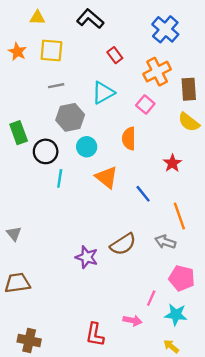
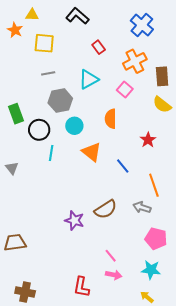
orange star: (17, 52) -> (15, 30), moved
gray triangle: (14, 234) -> (12, 168), moved
pink line: (151, 298) -> (111, 256), moved, turned -64

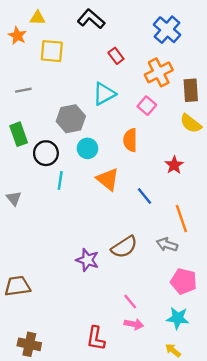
gray line: (48, 73) -> (23, 90), moved

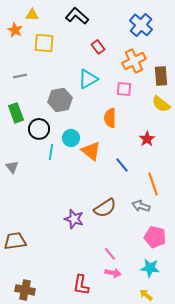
pink square: (147, 106) -> (124, 89), turned -35
cyan circle: (87, 148) -> (71, 138), moved

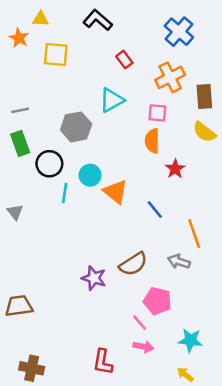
gray line: (20, 76) -> (20, 110), moved
orange semicircle: (110, 118) -> (152, 141), moved
red star: (147, 139) -> (175, 169), moved
pink pentagon: (155, 237) -> (157, 301), moved

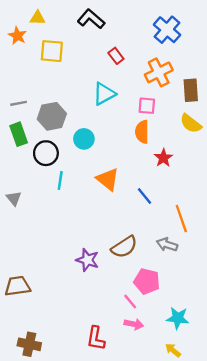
gray hexagon: (76, 127) -> (52, 116), moved
cyan circle: (90, 175) -> (84, 139), moved

